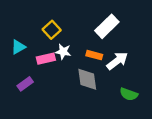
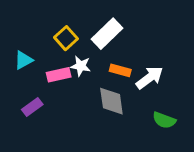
white rectangle: (107, 26) -> (107, 34), moved

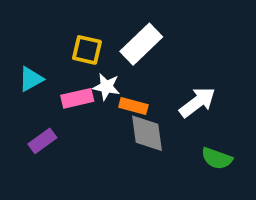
yellow square: (66, 38) -> (87, 50), turned -35
orange rectangle: (120, 70) -> (133, 106), moved

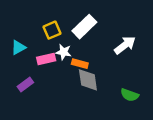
yellow square: (87, 50) -> (52, 30), turned -36
white arrow: (197, 102) -> (125, 45), moved

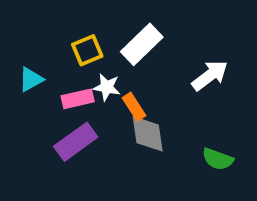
orange rectangle: (80, 64) -> (134, 107), turned 42
purple rectangle: (25, 84) -> (76, 142), moved, size x1.5

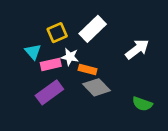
cyan triangle: (31, 79) -> (33, 52), moved, turned -42
orange rectangle: (134, 107) -> (88, 70), turned -42
gray diamond: (148, 134) -> (96, 87), turned -36

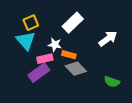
yellow square: (57, 33) -> (31, 23), moved
cyan triangle: (33, 52) -> (26, 41), size x1.5
pink rectangle: (51, 64) -> (45, 59), moved

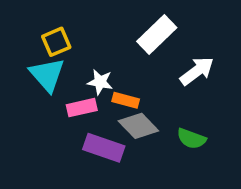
white rectangle: (73, 23) -> (157, 34), moved
purple rectangle: (39, 73) -> (104, 148), moved, turned 55
green semicircle: (112, 82) -> (191, 139), moved

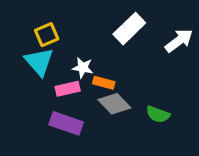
white arrow: (197, 71) -> (179, 41), moved
purple rectangle: (104, 148) -> (66, 123), moved

